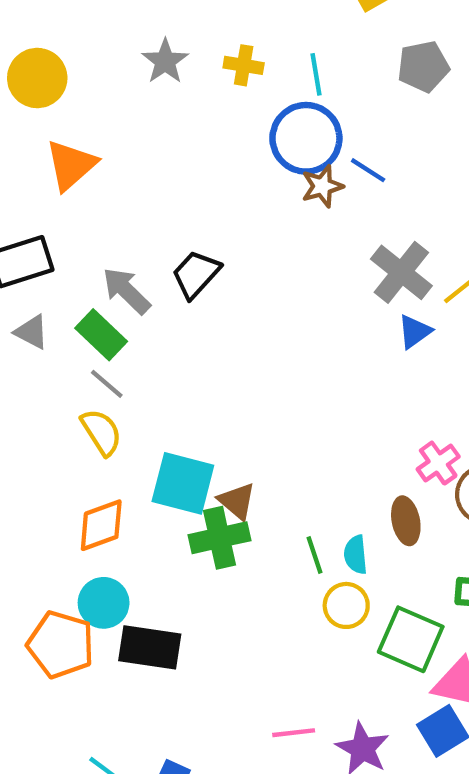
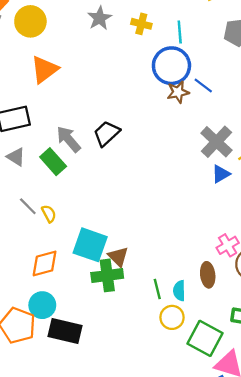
gray line: (107, 384) -> (28, 206), moved
yellow semicircle: (101, 432) -> (49, 214), size x0.7

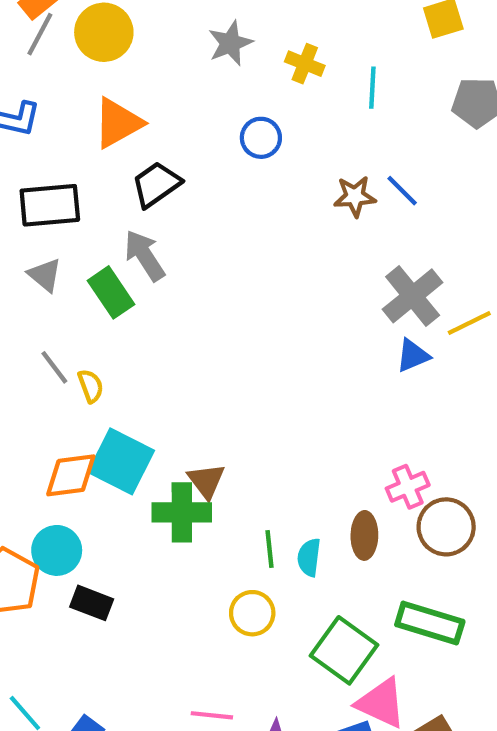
blue circle: (171, 66) -> (261, 138), moved, size x0.6
black trapezoid: (106, 133) -> (156, 184), moved
cyan square: (90, 245) -> (121, 461), moved
yellow circle: (172, 317) -> (252, 613), moved
black rectangle: (65, 331) -> (92, 603), size x0.7

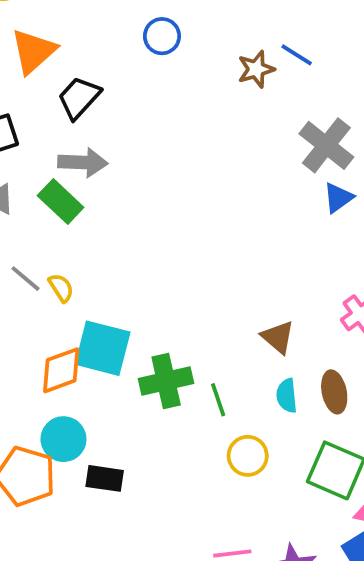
gray arrow: (145, 255) -> (83, 162), turned 138
brown triangle: (206, 481) -> (278, 337), moved
brown ellipse: (364, 535) -> (334, 392), moved
green line: (269, 549) -> (218, 400), moved

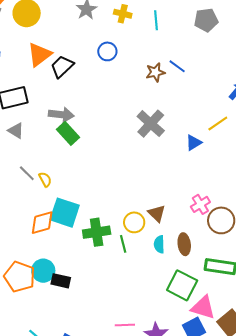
black trapezoid: (79, 98) -> (62, 67), moved
gray cross: (326, 145) -> (151, 124), moved
green rectangle: (61, 202) -> (68, 133), moved
cyan circle: (63, 439) -> (43, 271), moved
yellow circle: (248, 456) -> (134, 222), moved

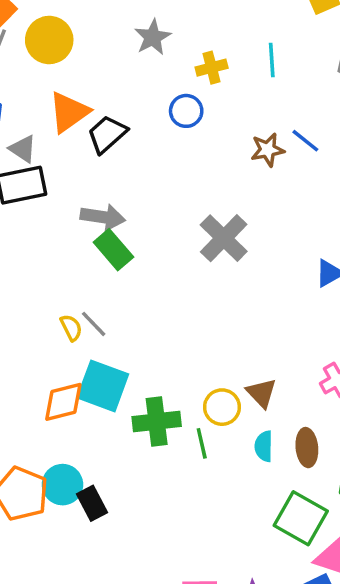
yellow cross: (123, 14) -> (212, 68), moved, turned -30
gray cross: (151, 124) -> (224, 238), moved
gray triangle: (16, 131) -> (23, 149), moved
gray line: (27, 173) -> (94, 324), moved
black rectangle: (61, 281) -> (92, 503), turned 48

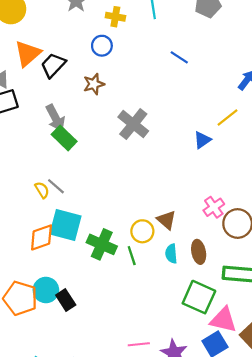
yellow cross: (212, 68) -> (115, 17), turned 30
brown star: (268, 150) -> (94, 84), moved
gray arrow: (103, 217) -> (55, 118), turned 60
green cross: (157, 422) -> (102, 244), turned 36

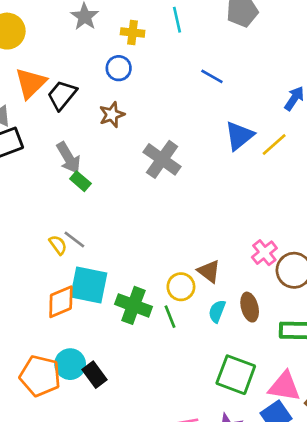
green rectangle: (64, 138) -> (80, 181), size x0.7
blue triangle: (202, 140) -> (239, 136), moved, size x1.4
cyan semicircle: (171, 254) -> (217, 311), turned 30
green square: (199, 297) -> (236, 375), moved

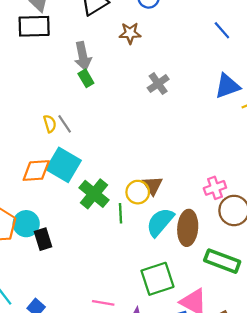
gray cross: (162, 159) -> (158, 84), size x0.7
brown triangle: (209, 271) -> (153, 185), moved
brown ellipse: (250, 307) -> (188, 228), size x1.4
cyan semicircle: (217, 311) -> (160, 222), size x1.6
green square: (236, 375) -> (157, 279), turned 32

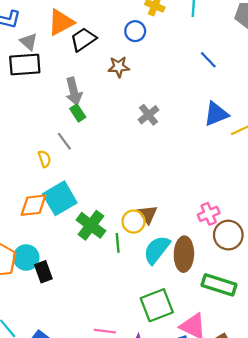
gray line: (65, 124) -> (64, 141), moved
cyan square: (63, 165) -> (60, 198), turned 32

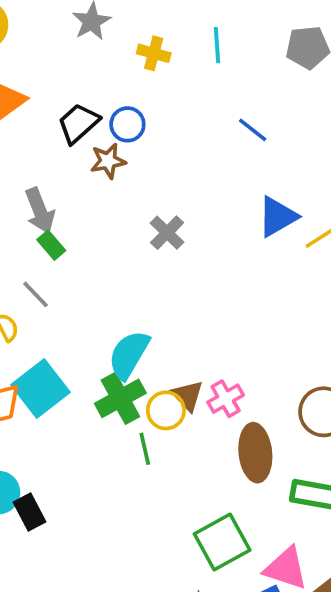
blue circle: (135, 31) -> (127, 124), moved
black trapezoid: (83, 39) -> (78, 123), moved
pink cross: (209, 214) -> (226, 399), moved
green cross: (91, 225) -> (120, 398), moved, turned 32
cyan semicircle: (157, 250) -> (129, 355), moved

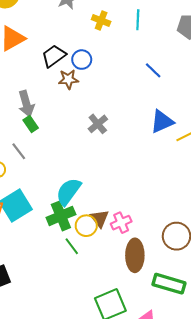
green line: (145, 449) -> (72, 246), turned -30

